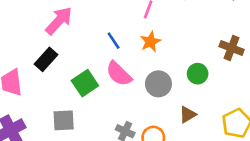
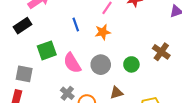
pink semicircle: (119, 74) -> (72, 63), moved

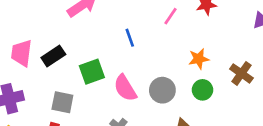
black rectangle: (22, 26) -> (53, 56), moved
orange star: (103, 32) -> (199, 59), moved

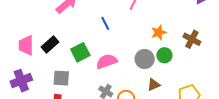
pink semicircle: (125, 88) -> (107, 61), turned 110
gray circle: (162, 90) -> (145, 59), moved

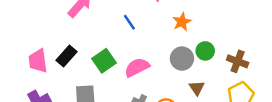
orange star: (159, 32) -> (182, 22), moved
brown cross: (192, 39) -> (238, 61), moved
brown triangle: (154, 85) -> (197, 88), turned -32

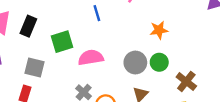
orange star: (182, 22) -> (159, 30), moved
black rectangle: (66, 56) -> (28, 26), turned -36

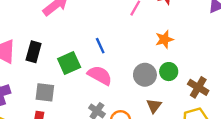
blue line: (97, 13) -> (100, 46), moved
pink semicircle: (91, 58) -> (100, 75), turned 45

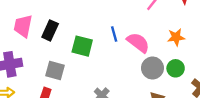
green square: (69, 63) -> (82, 46), turned 30
pink semicircle: (100, 75) -> (138, 43), moved

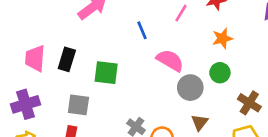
blue line: (114, 34) -> (142, 30), moved
orange star: (176, 37) -> (222, 38), moved
green circle: (176, 68) -> (220, 73), moved

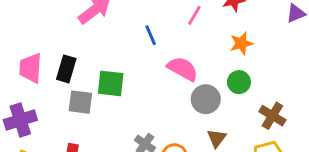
gray square: (78, 105) -> (80, 102), moved

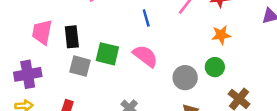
black rectangle: (66, 69) -> (72, 37), turned -30
pink semicircle: (183, 69) -> (145, 56), moved

